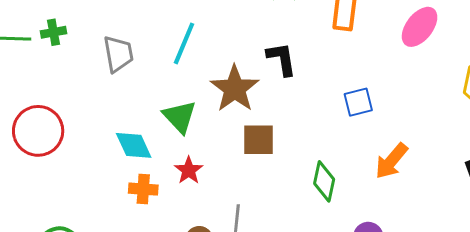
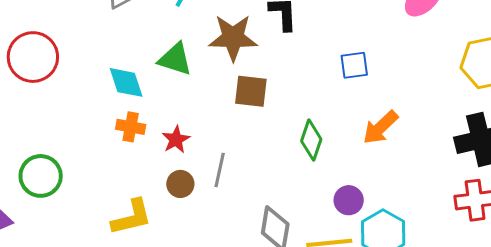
brown star: (235, 89) -> (233, 38), turned 30
green triangle: (180, 117) -> (175, 59), turned -36
red star: (189, 170) -> (176, 139), moved

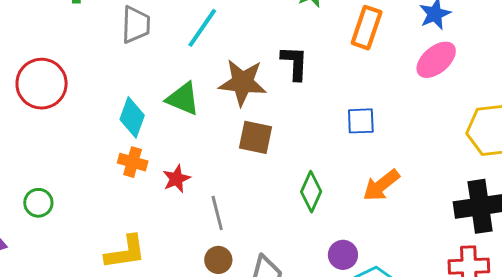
cyan diamond: (126, 82) -> (132, 117), turned 33
gray line: (220, 170) -> (217, 213), turned -32
green circle: (41, 176) -> (38, 203), size x0.7
brown circle: (180, 184) -> (218, 260), moved

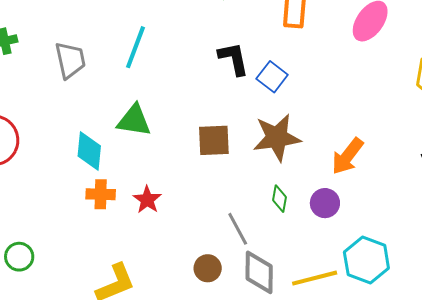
brown star: (243, 82) -> (277, 138), moved
blue square: (361, 121) -> (272, 77), moved, turned -36
green diamond: (311, 192) -> (279, 199), moved, size x0.7
gray line: (217, 213) -> (238, 229), moved
purple circle: (343, 255) -> (325, 203), moved

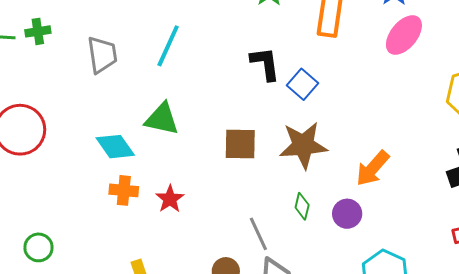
cyan diamond: (89, 151) -> (115, 147), turned -45

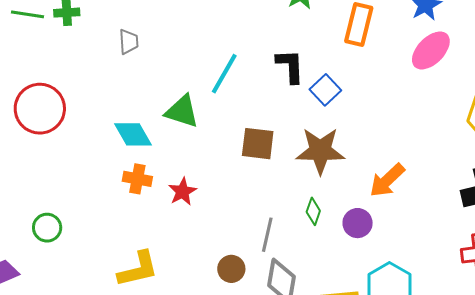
cyan line: (168, 46) -> (224, 74), moved
gray trapezoid: (102, 55) -> (129, 42), size x0.7
gray line: (258, 234) -> (267, 235), turned 32

